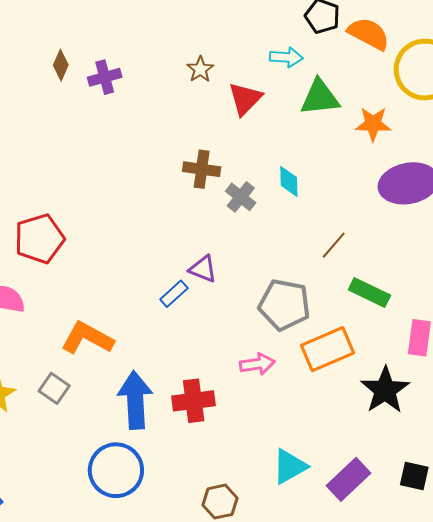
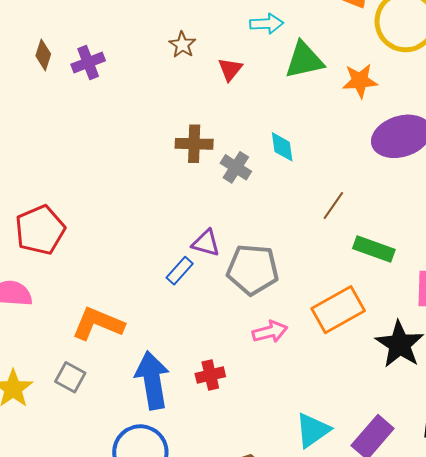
red triangle: (245, 99) -> (230, 69), size x0.7
gray pentagon: (284, 305) -> (253, 270), moved
red cross: (194, 401) -> (210, 375), size x0.7

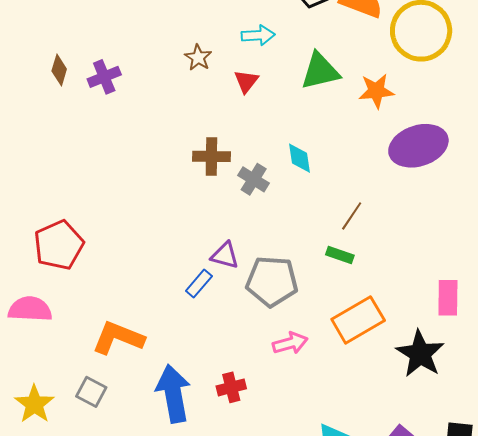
cyan arrow: (267, 24) -> (258, 35), moved
green rectangle: (374, 249) -> (340, 255), moved, size x0.7

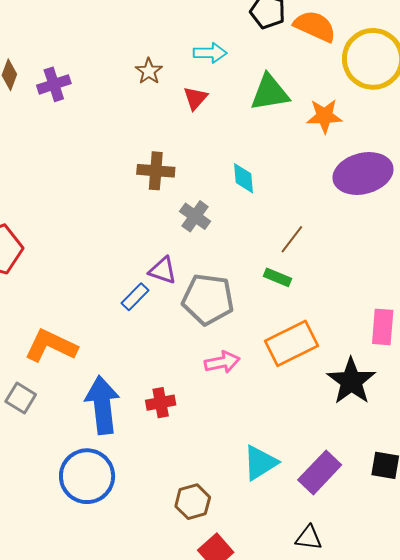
gray cross: (254, 179) -> (195, 216), moved

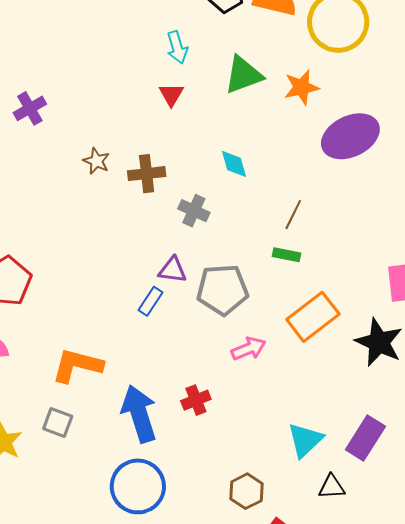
cyan arrow: (210, 53) -> (177, 47), turned 84
brown star: (149, 71) -> (96, 161), moved
black triangle: (309, 538) -> (332, 487), moved

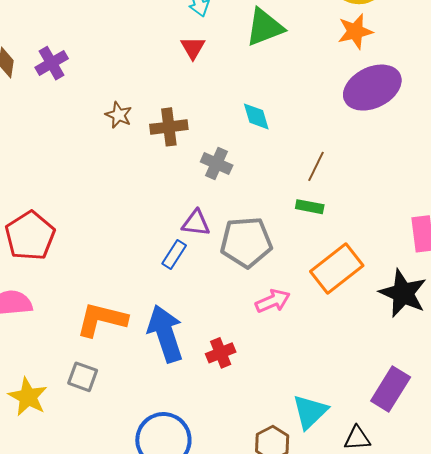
orange star: (301, 87) -> (355, 31), moved
blue arrow: (139, 414) -> (165, 334), moved
cyan triangle: (305, 440) -> (310, 412), moved

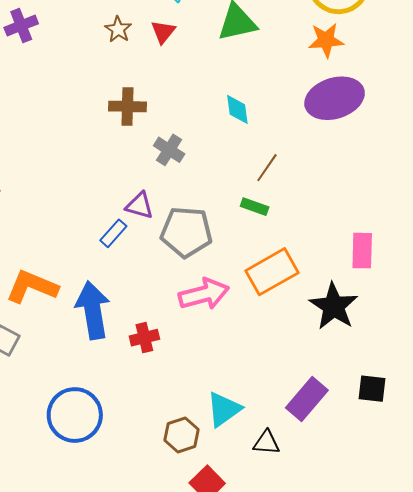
brown star: (119, 115) -> (118, 29), moved
cyan diamond: (256, 116) -> (237, 109), moved
pink arrow: (273, 301) -> (204, 294), size x1.4

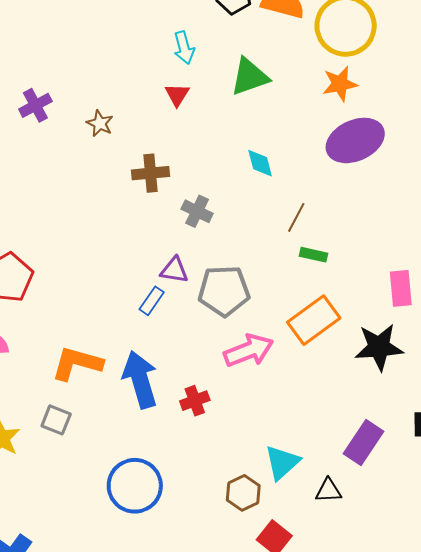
brown star: (118, 29) -> (100, 123), moved
green rectangle: (255, 207) -> (313, 255), moved
black star: (334, 306) -> (379, 347), turned -30

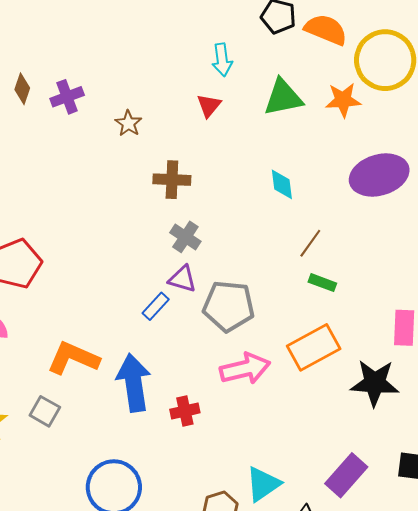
orange star: (340, 84) -> (343, 100), moved
gray cross: (197, 211) -> (185, 237), moved

